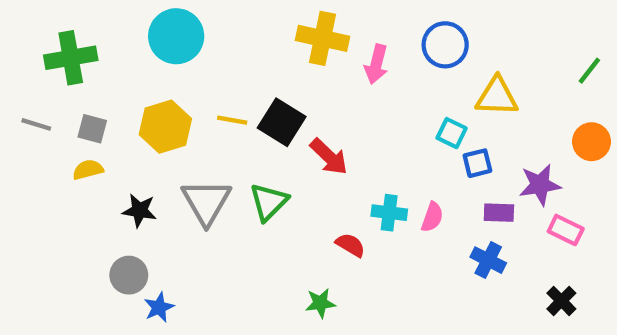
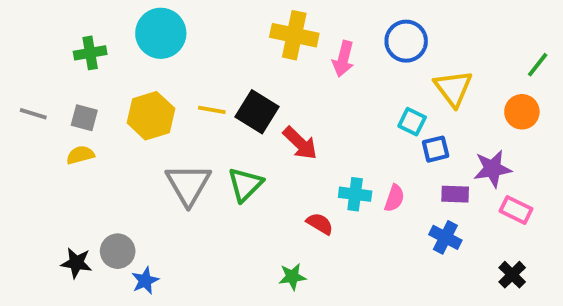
green cross: (71, 58) -> (90, 53), moved, size x0.7
yellow triangle: (497, 96) -> (453, 88), turned 51
orange circle: (592, 142) -> (522, 112), moved
black star: (140, 211) -> (76, 263), moved

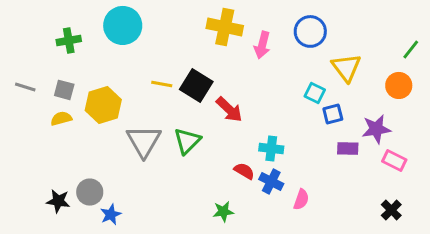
yellow hexagon: (151, 116) -> (103, 105), moved
pink semicircle: (394, 198) -> (301, 200), moved
blue cross: (445, 237) -> (271, 182), moved

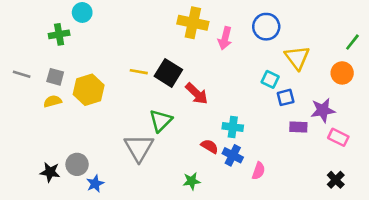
cyan circle: (123, 25) -> (82, 12), moved, size x0.6
gray triangle: (144, 141) -> (139, 148), moved

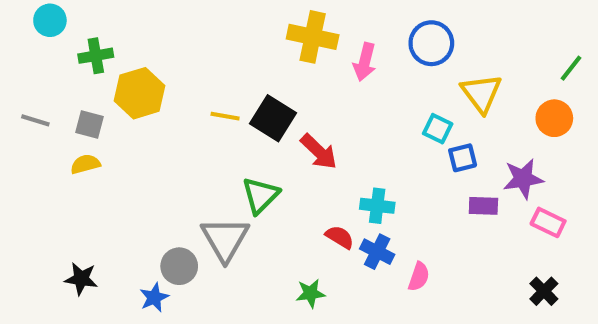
cyan circle: (82, 12) -> (50, 20), moved
yellow hexagon: (89, 90) -> (140, 93), moved
gray circle: (77, 164) -> (179, 266), moved

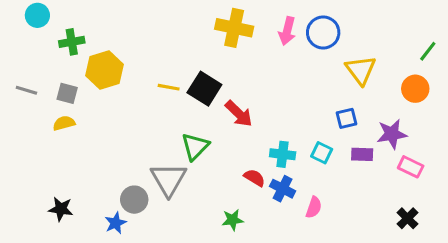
pink arrow: (365, 62) -> (287, 31), moved
cyan square: (438, 129) -> (322, 153), moved

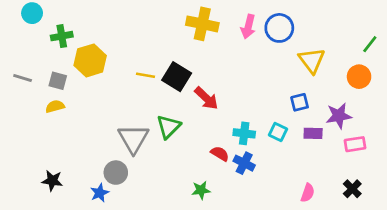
pink rectangle: (411, 167) -> (355, 144), turned -35
gray triangle: (169, 179) -> (133, 139), moved
pink semicircle: (314, 207) -> (308, 193), moved

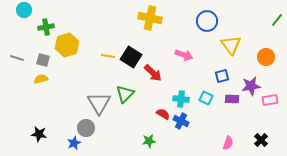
pink arrow: (248, 27) -> (184, 55), moved, turned -84
green line: (370, 44) -> (277, 20), moved
pink rectangle: (355, 144) -> (270, 100), moved

